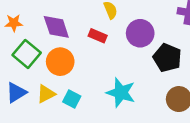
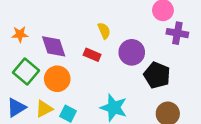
orange star: (14, 23) -> (20, 34), moved

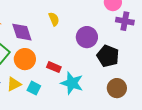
yellow semicircle: (104, 31) -> (54, 19), moved
red rectangle: (92, 55) -> (54, 67), moved

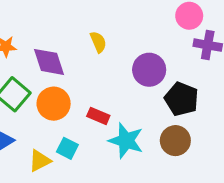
yellow triangle: (14, 84) -> (40, 161), moved
brown circle: (117, 88) -> (175, 141), moved

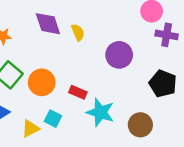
purple diamond: (49, 62) -> (48, 24), moved
black pentagon: (182, 99) -> (163, 84), moved
brown circle: (175, 141) -> (140, 125), moved

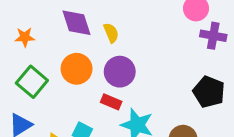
purple circle: (119, 55) -> (120, 72), moved
orange circle: (42, 82) -> (77, 69), moved

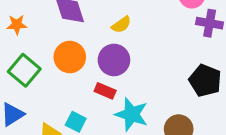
yellow semicircle: (111, 33) -> (121, 25), moved, turned 78

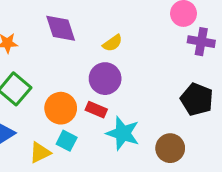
orange circle: (70, 57) -> (61, 108), moved

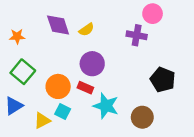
purple cross: (201, 42) -> (137, 35), moved
yellow semicircle: (112, 43) -> (87, 30), moved

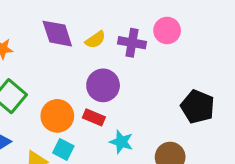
pink circle: (153, 14) -> (167, 30), moved
purple cross: (137, 35) -> (132, 43), moved
cyan star: (106, 106) -> (121, 142), size x0.7

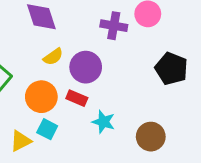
yellow semicircle: (95, 40) -> (53, 57), moved
black pentagon: (198, 107) -> (171, 69), moved

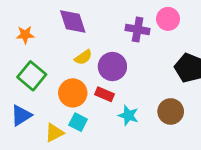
brown circle: (151, 137) -> (171, 111), moved

